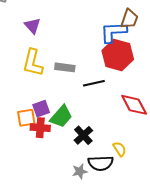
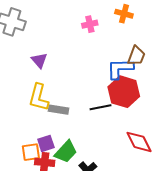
gray rectangle: (65, 67) -> (58, 110), moved
black line: (94, 83) -> (101, 107), moved

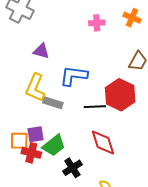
purple triangle: (39, 60) -> (41, 51), turned -42
blue L-shape: (120, 69) -> (74, 76), moved
red diamond: (139, 142) -> (103, 143), moved

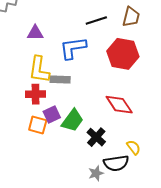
black line: (95, 107) -> (96, 20), moved
orange square: (19, 141) -> (38, 125), turned 30
red cross: (31, 153) -> (36, 94), moved

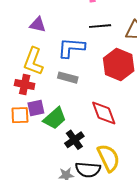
gray rectangle: (60, 79) -> (68, 78), moved
orange square: (38, 125) -> (20, 115), turned -30
yellow semicircle: (134, 147) -> (108, 158), size x1.8

